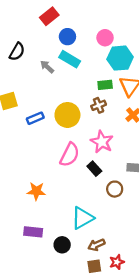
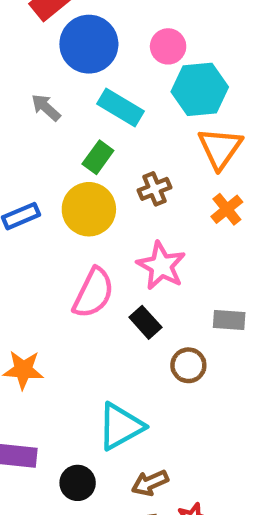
blue circle: (67, 37) -> (89, 44), size x1.6
cyan rectangle: (70, 59) -> (121, 107), moved
green rectangle: (105, 85) -> (98, 157), moved, turned -48

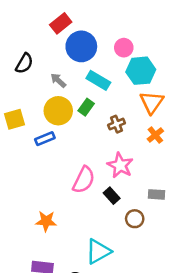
yellow circle: (89, 209) -> (58, 111), moved

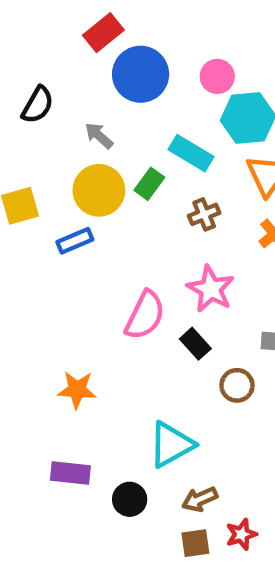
cyan rectangle: (98, 80) -> (191, 153), moved

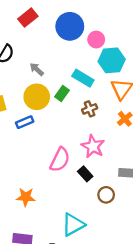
red rectangle: (103, 33) -> (28, 18), moved
blue circle: (141, 74) -> (70, 26), moved

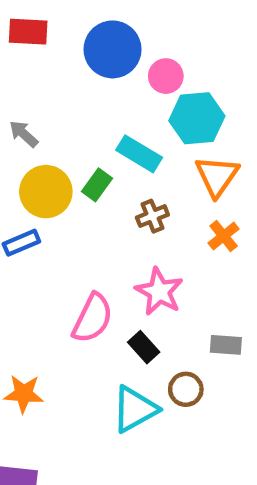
red rectangle: (28, 18) -> (28, 32), turned 42
gray arrow: (37, 69) -> (24, 134), moved
cyan triangle: (73, 225) -> (135, 409), moved

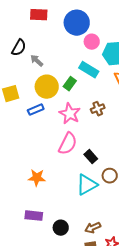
pink circle: (166, 76) -> (92, 42), moved
brown cross: (152, 216) -> (98, 109), moved
pink star: (159, 292) -> (70, 114), moved

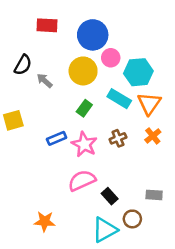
cyan rectangle: (89, 70) -> (119, 99), moved
yellow circle: (47, 87) -> (83, 71), moved
blue rectangle: (36, 110) -> (57, 138), moved
pink semicircle: (68, 144) -> (82, 180), turned -140

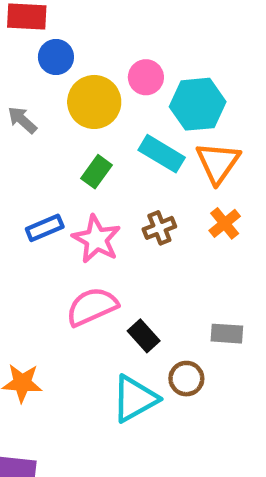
blue circle: (93, 35) -> (56, 57), moved, size x0.6

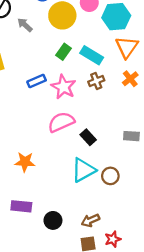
cyan rectangle: (162, 154) -> (92, 55), moved
brown circle: (186, 379) -> (110, 176), moved

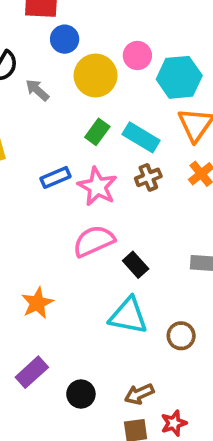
orange star: (25, 162) -> (37, 303), turned -30
cyan triangle: (83, 170) -> (128, 316), turned 40
brown circle: (110, 176) -> (181, 336), moved
purple rectangle: (21, 206) -> (32, 372), turned -48

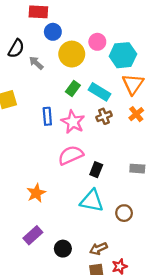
blue rectangle: (55, 177) -> (47, 116), turned -72
black rectangle: (136, 265) -> (96, 170), turned 64

